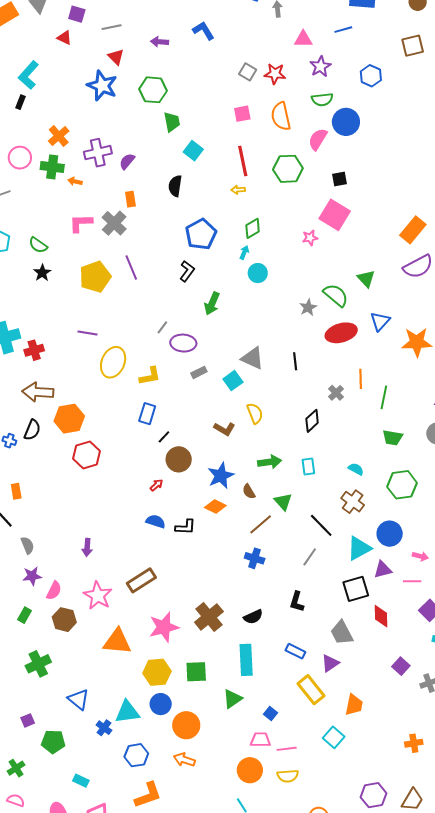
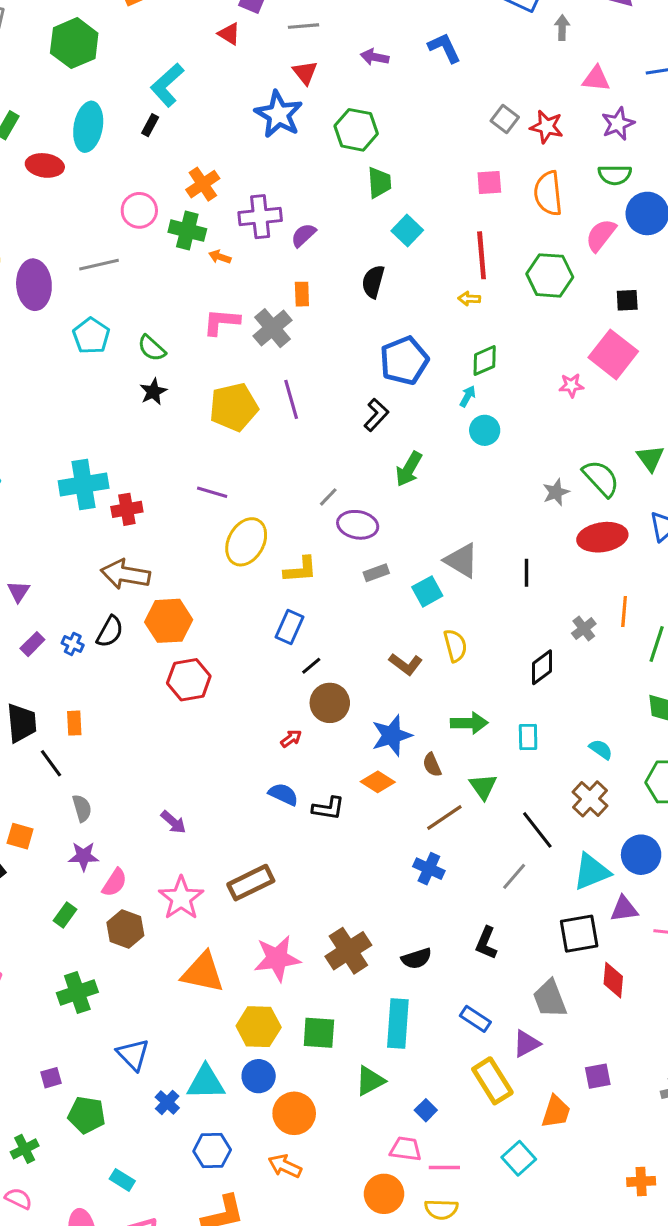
purple arrow: (87, 547) -> (173, 822), turned -60
purple square: (401, 666) -> (598, 1076), moved, turned 30

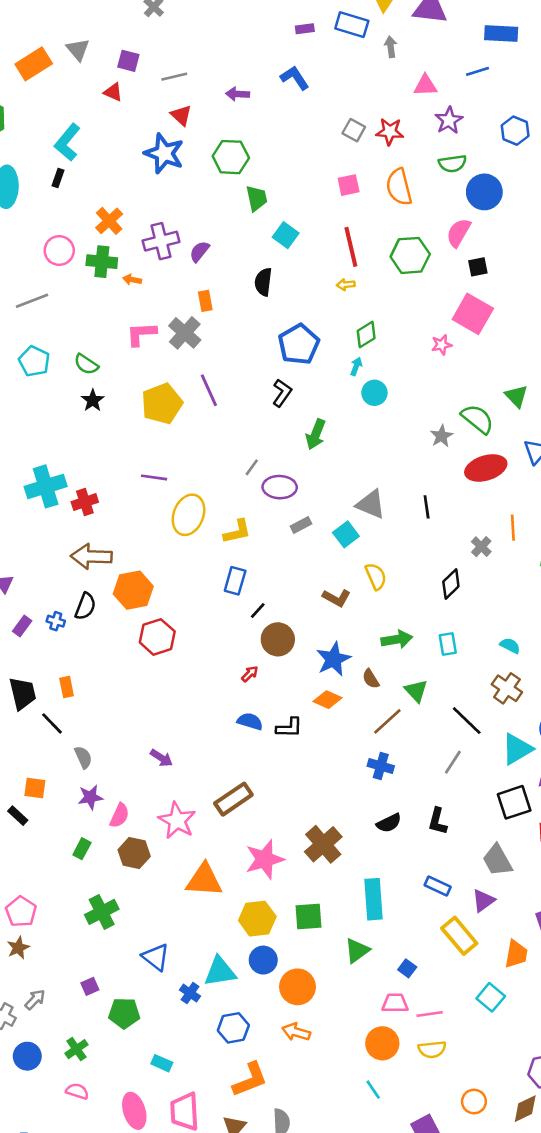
pink semicircle: (601, 235) -> (458, 233), moved
black semicircle: (417, 958) -> (389, 823), moved

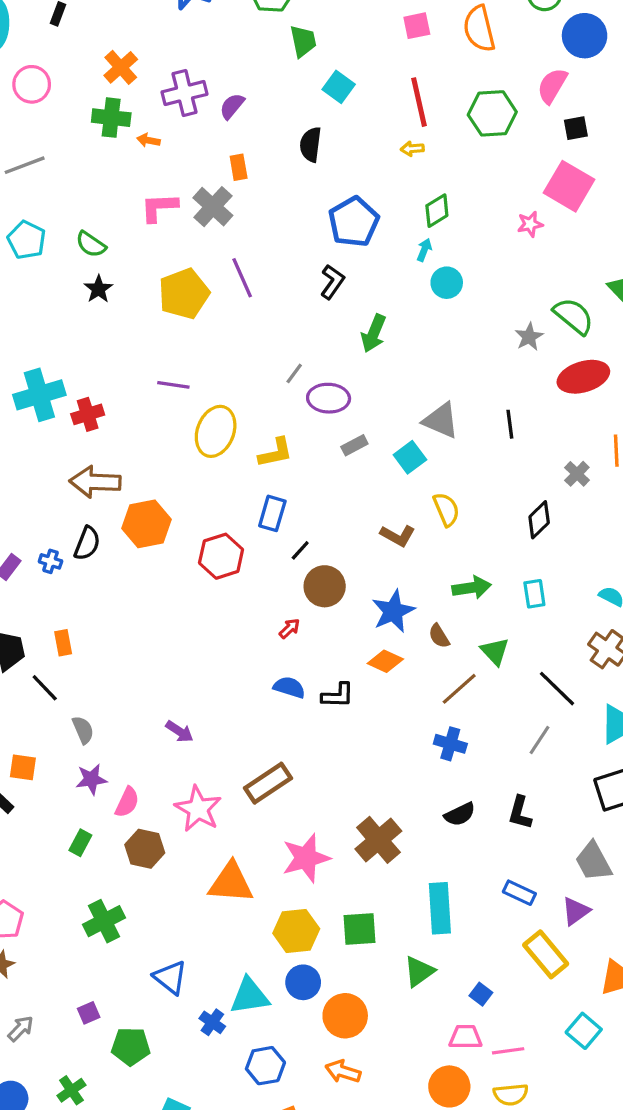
pink circle: (59, 251) -> (32, 84), moved
red hexagon: (157, 637) -> (221, 556), moved

